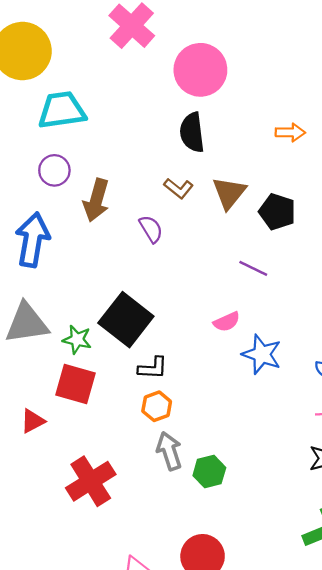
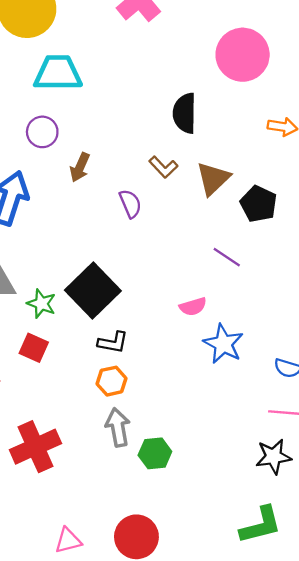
pink circle: (200, 70) -> (243, 55), moved
brown arrow: (96, 200) -> (80, 167), size x0.7
red square: (76, 384) -> (34, 348), size x0.7

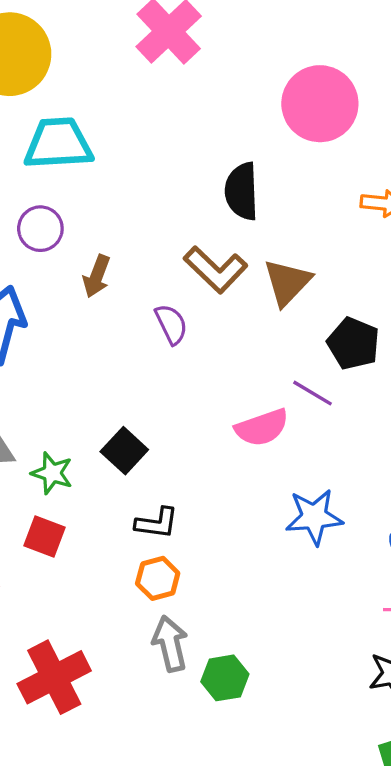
brown L-shape: (163, 167) -> (216, 270), size x1.5
black pentagon: (259, 204) -> (353, 343), moved
black square: (93, 291) -> (124, 451), size x0.6
pink semicircle: (193, 307) -> (262, 427), moved, size x1.4
blue star: (223, 344) -> (314, 517), turned -30

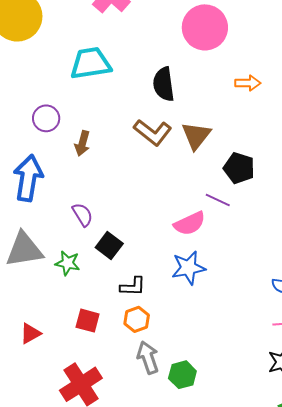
cyan trapezoid: (58, 144) -> (91, 63), moved
purple semicircle: (171, 324) -> (82, 215), moved
blue star: (314, 517) -> (188, 268), moved
red square: (44, 537) -> (88, 321), moved

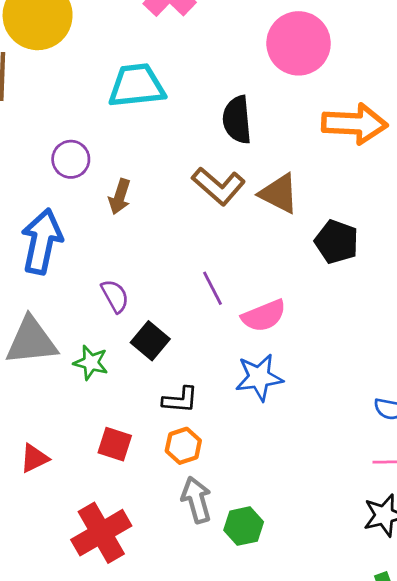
orange arrow: (248, 83) -> (355, 124), size x1.8
brown triangle: (196, 136) -> (279, 194), turned -44
purple line: (218, 200) -> (212, 288), moved, turned 35

